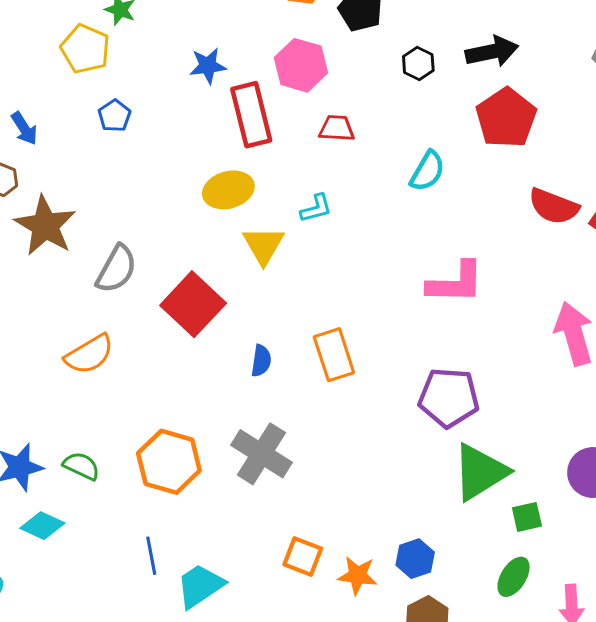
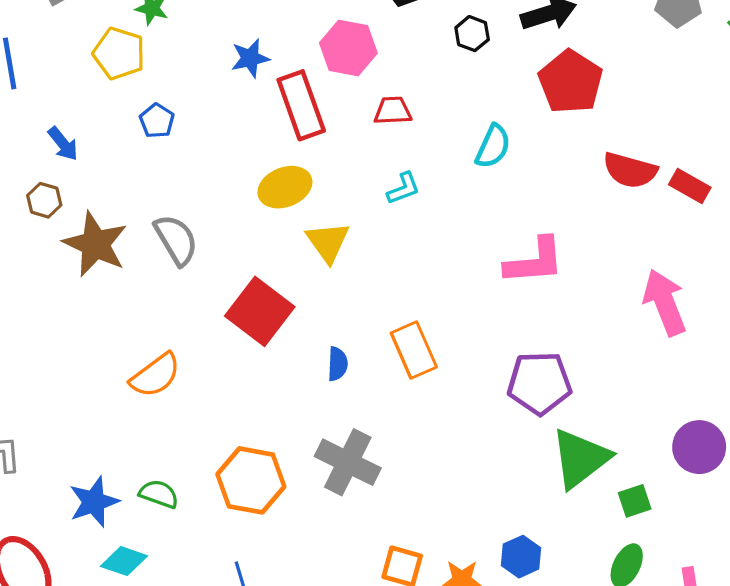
cyan L-shape: (316, 208) -> (403, 188), moved
gray semicircle: (116, 269) -> (176, 240), moved, turned -54

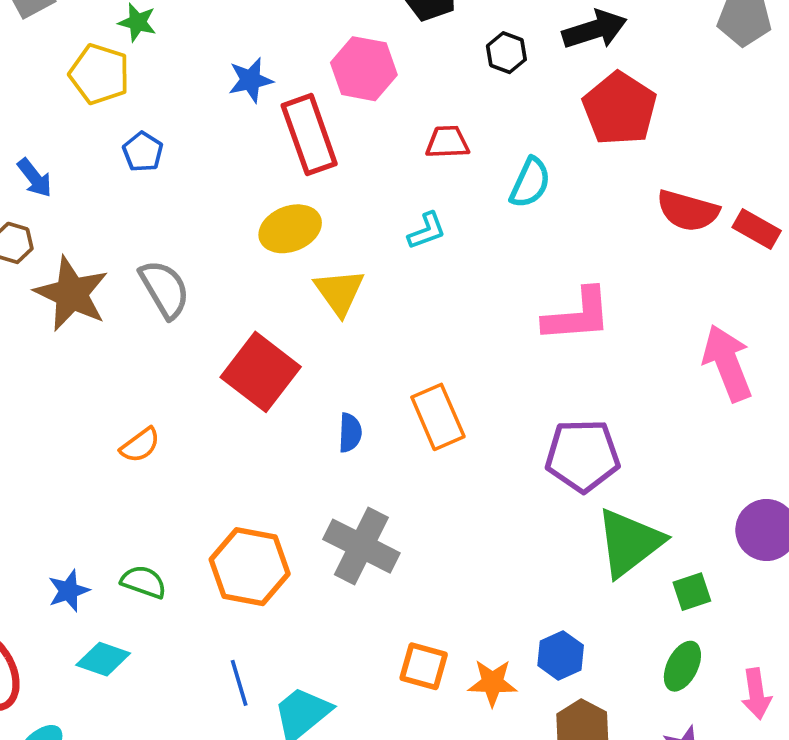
red trapezoid: (393, 111) -> (447, 142), moved
orange semicircle: (155, 375) -> (140, 445), size x0.7
blue star: (94, 502) -> (69, 591), size x0.7

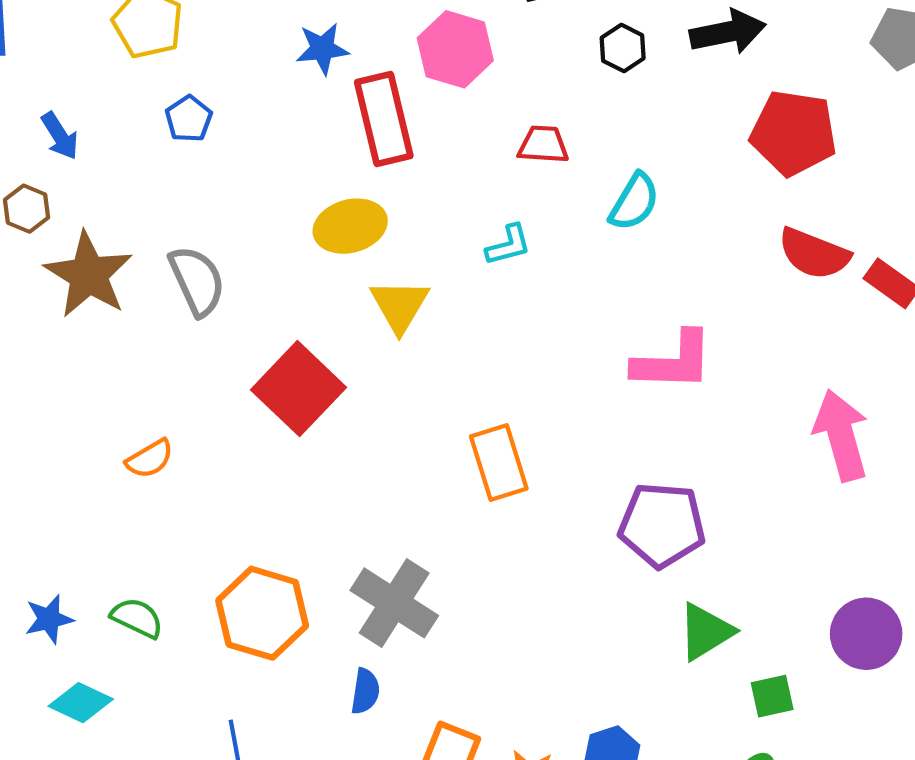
red pentagon: (620, 109) -> (794, 133), moved, turned -30
blue semicircle: (350, 433) -> (365, 691), moved
green triangle: (629, 543) -> (706, 632), size x0.7

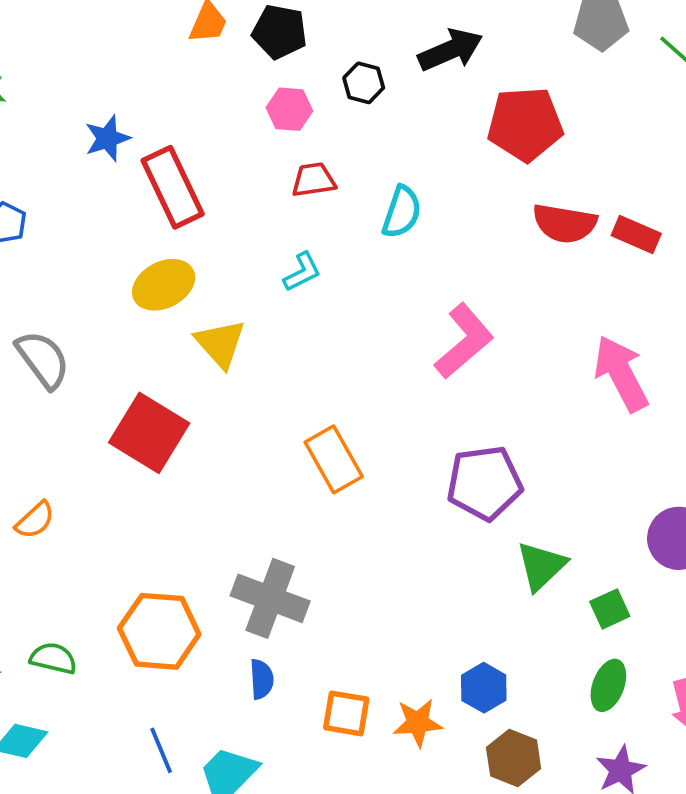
pink hexagon: (455, 49) -> (289, 109), moved, size x0.7
pink L-shape: (673, 361) -> (464, 341), turned -30

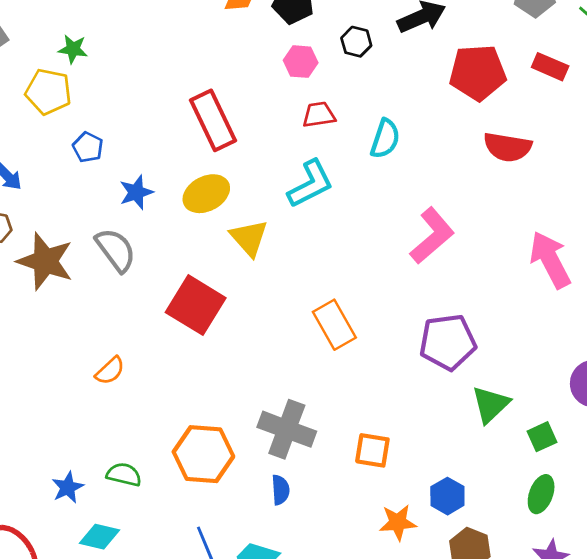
blue star: (107, 138) -> (136, 192), moved
red rectangle: (636, 235) -> (550, 67), moved
cyan L-shape: (302, 272) -> (310, 184), size x1.6
orange square: (346, 713) -> (372, 450), moved

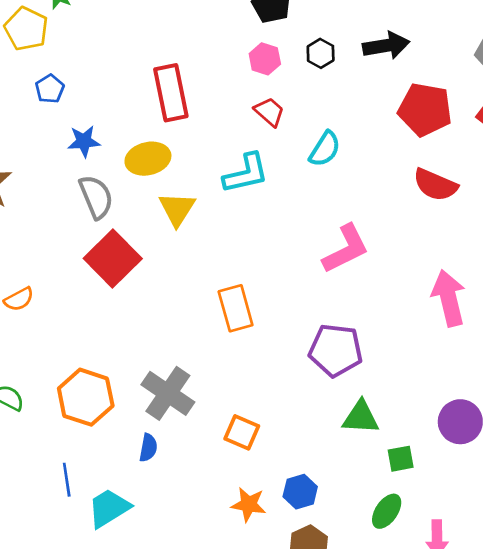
red trapezoid: (319, 115) -> (269, 112), turned 36
gray semicircle: (116, 250) -> (96, 197), moved
green triangle: (490, 404) -> (361, 417), turned 33

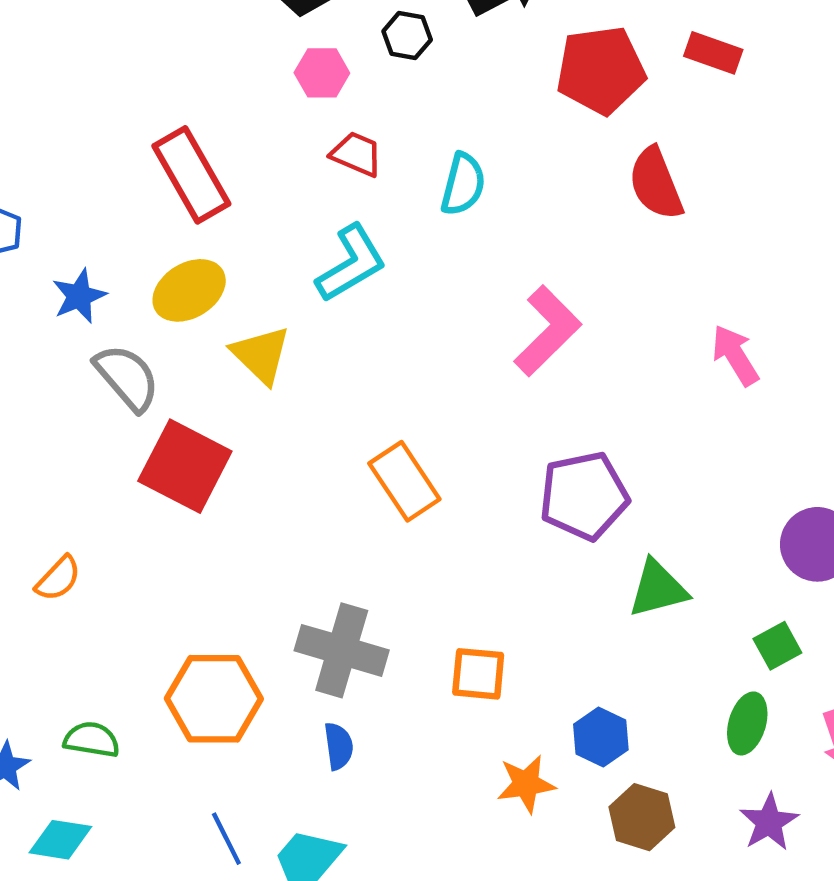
red semicircle: (435, 185) -> (656, 184), turned 63
pink arrow: (449, 298) -> (735, 355), size x0.7
green square: (401, 459) -> (777, 646), moved

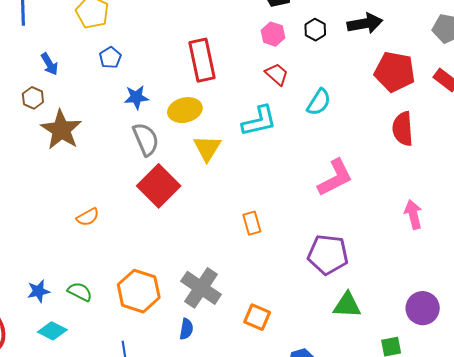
orange rectangle: (404, 481) -> (252, 223), size x0.7

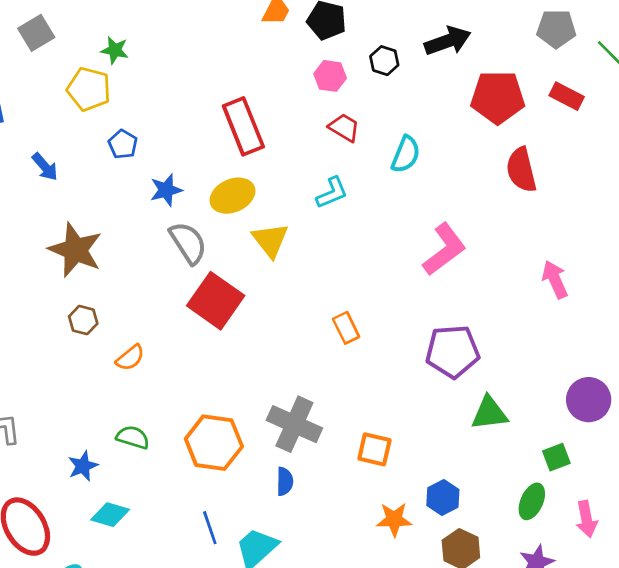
brown hexagon: (33, 98) -> (83, 320), moved
cyan L-shape: (259, 121) -> (332, 193), size x0.7
green semicircle: (80, 292) -> (133, 437), moved

